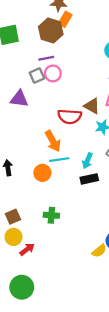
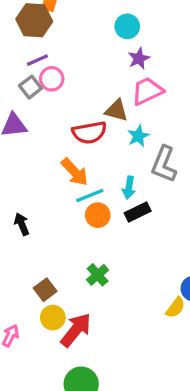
orange circle: (42, 173) -> (98, 215), moved
green cross: (51, 215) -> (98, 275), turned -32
red arrow: (27, 249) -> (76, 330), size x1.6

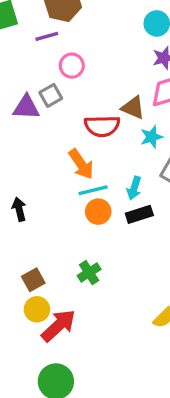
purple line: (37, 60) -> (47, 36), moved
gray square: (30, 87) -> (51, 95), moved

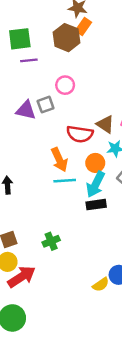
purple line: (47, 36) -> (29, 60), moved
cyan arrow: (134, 188) -> (96, 184), size x1.5
orange circle: (98, 212) -> (95, 163), moved

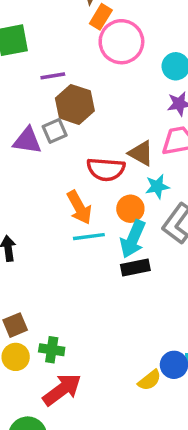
brown hexagon: (67, 38) -> (75, 104), moved
purple line: (29, 60) -> (53, 76), moved
pink circle: (65, 85) -> (121, 42), moved, size x1.6
green cross: (51, 241) -> (52, 350), moved, turned 35
red arrow: (21, 277) -> (62, 390), moved

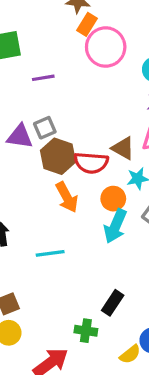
brown hexagon: (75, 104) -> (58, 156), moved
cyan line: (89, 237) -> (50, 253), moved
black rectangle: (135, 268) -> (113, 303), moved, turned -45
green cross: (52, 350) -> (86, 331), moved

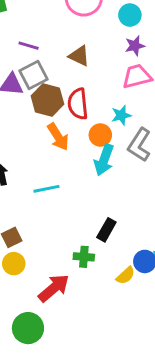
purple line: (43, 78) -> (29, 46), moved, turned 30
gray square: (45, 128) -> (34, 75), size x1.4
brown triangle: (123, 148) -> (79, 56), moved
red semicircle: (91, 163) -> (78, 104), turned 84

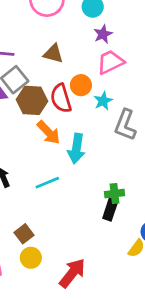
orange circle: (100, 135) -> (81, 85), moved
cyan arrow: (104, 160) -> (76, 149), moved
green cross: (84, 257) -> (115, 194), moved

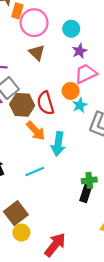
brown triangle: (53, 54) -> (37, 53), moved, turned 30
orange circle: (81, 85) -> (71, 91), moved
brown square: (24, 234) -> (16, 213), size x1.5

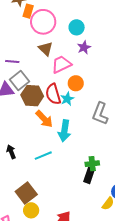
pink trapezoid: (86, 74) -> (61, 64), moved
cyan star: (80, 105) -> (67, 99), moved

